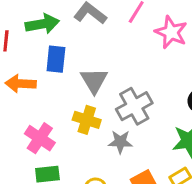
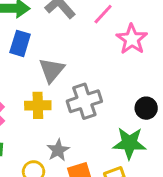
yellow cross: (87, 120) -> (38, 105), turned -30
gray star: (120, 142) -> (58, 150), moved, turned 30

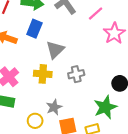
gray cross: (84, 101) -> (76, 74), size x0.7
green star: (129, 143) -> (105, 107), turned -30

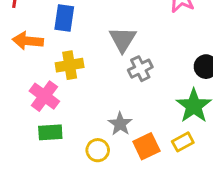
gray triangle: (55, 50) -> (123, 39), moved
yellow cross: (43, 74) -> (70, 65), moved

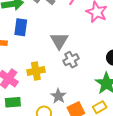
yellow cross: (70, 65) -> (36, 71), moved

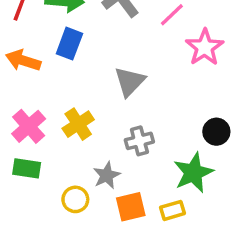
gray cross: (71, 60) -> (139, 141), moved
yellow cross: (36, 71) -> (78, 124), turned -36

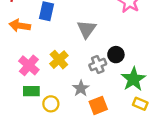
black circle: (216, 132) -> (116, 55), moved
yellow circle: (75, 199) -> (51, 104), moved
yellow rectangle: (173, 210) -> (140, 104), moved, turned 48

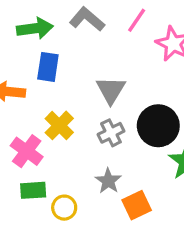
black circle: (116, 55) -> (158, 126), size x1.6
yellow cross: (59, 60) -> (59, 125), moved
gray cross: (98, 64) -> (111, 133), moved

